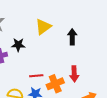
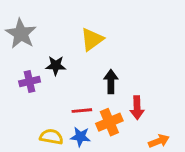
black arrow: (72, 37) -> (111, 82), moved

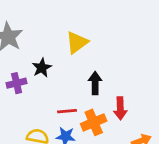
black star: (56, 66) -> (42, 68), turned -30

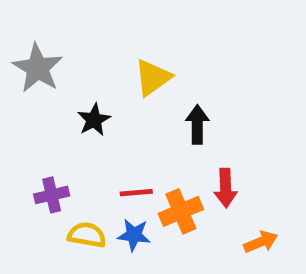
purple cross: (17, 83) -> (52, 195), moved
black arrow: (95, 83) -> (197, 125), moved

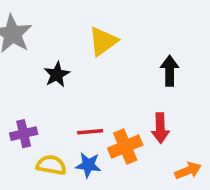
black arrow: (197, 125) -> (170, 71), moved

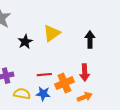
yellow triangle: (103, 41) -> (52, 33), moved
orange arrow: (188, 171) -> (85, 97), moved

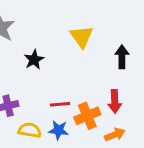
yellow triangle: (52, 33) -> (82, 37), moved, turned -30

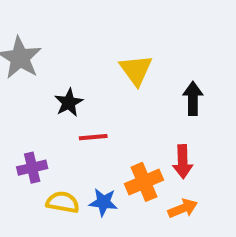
red line: (60, 104) -> (93, 137), moved

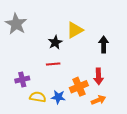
yellow triangle: (136, 70) -> (75, 30), turned 36
black star: (69, 103) -> (55, 42), moved

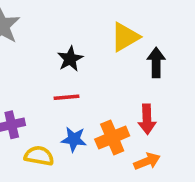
yellow triangle: (75, 30) -> (125, 37), moved
blue star: (58, 97) -> (74, 139), moved

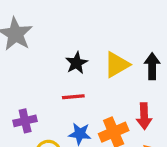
yellow triangle: (125, 37) -> (117, 65), moved

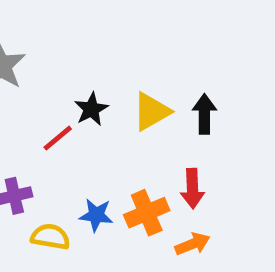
red line: (73, 97) -> (58, 138), moved, turned -35

